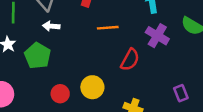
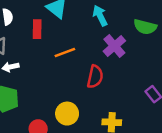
purple cross: (157, 36) -> (114, 46), turned 35

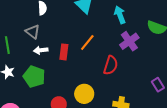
red rectangle: (37, 29) -> (64, 52), moved
orange line: (65, 52) -> (87, 43), turned -36

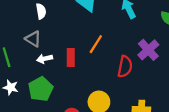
purple cross: (129, 41) -> (148, 50), moved
green pentagon: (34, 77) -> (41, 89), turned 30

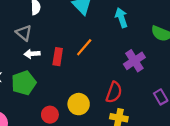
red semicircle: (125, 67) -> (114, 92), moved

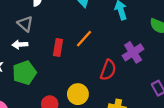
white arrow: (32, 54) -> (20, 45), moved
red semicircle: (114, 92) -> (108, 70), moved

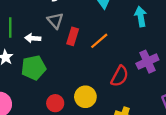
gray triangle: (25, 24) -> (55, 21), moved
red rectangle: (58, 48) -> (73, 36), moved

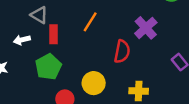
red rectangle: (73, 36) -> (54, 34), moved
green pentagon: (34, 68) -> (48, 67), moved

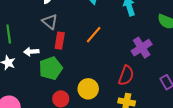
white arrow: (22, 40) -> (31, 52), moved
red semicircle: (122, 51) -> (126, 75), moved

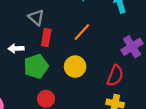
yellow circle: (88, 89) -> (75, 67), moved

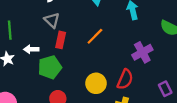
yellow circle: (75, 67) -> (96, 83), moved

